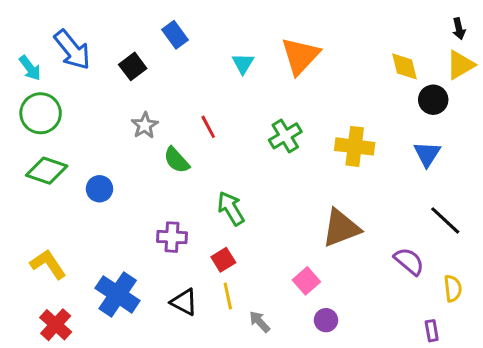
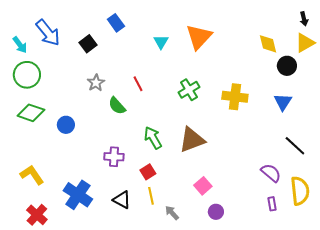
brown triangle: (341, 228) -> (192, 140), moved
yellow semicircle: (453, 288) -> (300, 191), size x1.6
purple rectangle: (432, 331) -> (272, 204), moved

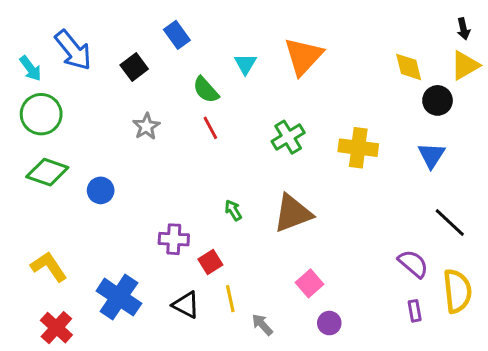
green semicircle: (117, 106) -> (206, 90), moved
green arrow: (153, 138) -> (233, 210), size x0.6
red square: (148, 172) -> (210, 262), moved

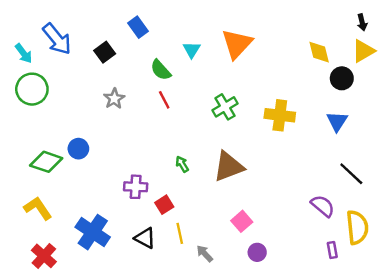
green diamond: (47, 172) -> (46, 162), moved
purple rectangle: (415, 311) -> (332, 250), moved

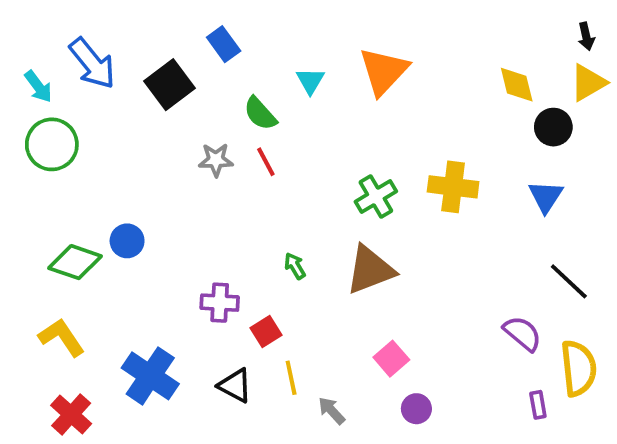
black square: (105, 52) -> (169, 85), size x1.4
gray star: (114, 99) -> (216, 160), moved, turned 30
green cross: (225, 107) -> (376, 196), moved

